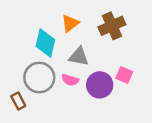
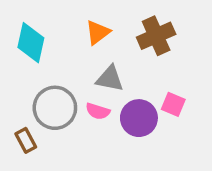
cyan diamond: (45, 43) -> (31, 43), moved

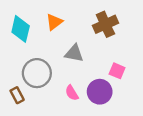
orange triangle: (98, 32) -> (54, 22), moved
pink semicircle: (98, 111) -> (72, 93), moved, turned 42
purple circle: (139, 118) -> (100, 92), moved

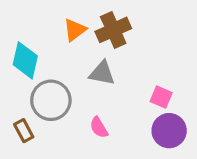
brown cross: (105, 24) -> (113, 30), moved
cyan diamond: (21, 29) -> (25, 60), moved
purple circle: (100, 92) -> (169, 131), moved

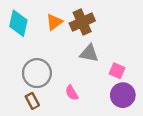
cyan diamond: (25, 60) -> (18, 23), moved
gray triangle: (102, 73) -> (89, 53), moved
brown rectangle: (24, 131) -> (32, 101), moved

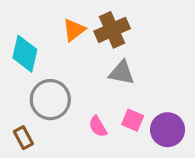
cyan diamond: (18, 23) -> (25, 54), moved
pink square: (117, 71) -> (133, 120), moved
brown rectangle: (32, 101) -> (23, 138), moved

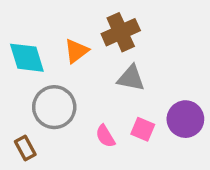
orange triangle: (74, 30) -> (76, 51), moved
cyan diamond: (25, 54) -> (27, 58), turned -30
purple circle: (168, 130) -> (185, 119), moved

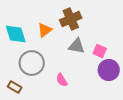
pink square: (143, 129) -> (100, 51), moved
brown rectangle: (25, 148) -> (15, 87), turned -32

